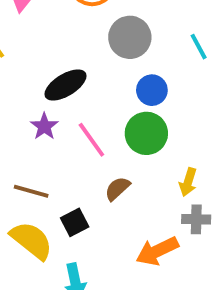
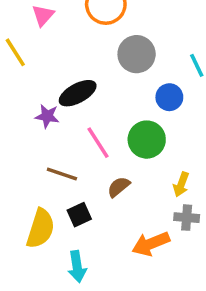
blue circle: (152, 90) -> (169, 97), moved
purple star: (44, 126) -> (47, 116), moved, turned -30
brown line: (31, 191) -> (62, 174), moved
yellow semicircle: (32, 240) -> (41, 229), turned 66

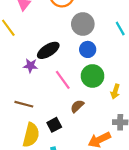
blue circle: (169, 97) -> (88, 49), moved
brown line: (62, 174) -> (24, 104), moved
yellow arrow: (181, 184) -> (115, 91), moved

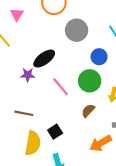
blue circle: (88, 49) -> (99, 57), moved
brown semicircle: (77, 106) -> (88, 111), moved

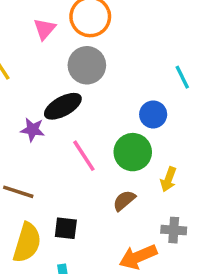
pink triangle: (17, 14) -> (45, 29), moved
gray circle: (77, 30) -> (87, 65), moved
black square: (55, 132) -> (66, 228), turned 32

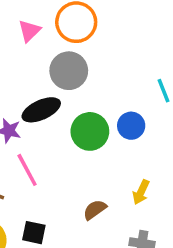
green circle: (133, 152) -> (90, 131), moved
pink line: (84, 156) -> (27, 170), moved

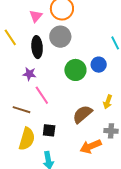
black ellipse: (41, 110) -> (37, 47), moved, turned -65
brown semicircle: (95, 210) -> (82, 114), size x1.5

